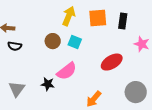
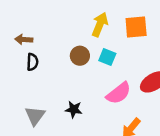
black semicircle: (15, 46) -> (32, 62), turned -96
pink semicircle: (67, 71) -> (119, 93), moved

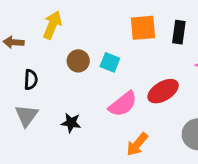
yellow arrow: (100, 25) -> (52, 25), moved
black semicircle: (32, 62) -> (31, 80), moved
gray triangle: (35, 116) -> (26, 116), moved

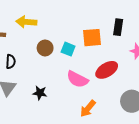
yellow arrow: (52, 25) -> (26, 22), turned -108
orange square: (143, 28) -> (92, 38), moved
pink semicircle: (123, 104) -> (77, 79), turned 65

